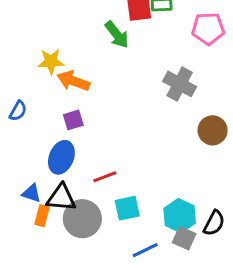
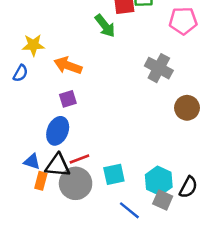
yellow star: (51, 62) -> (33, 45), moved
blue semicircle: (18, 111) -> (20, 73), moved
red line: (105, 177) -> (79, 159), moved
blue line: (145, 250) -> (129, 210), turned 65

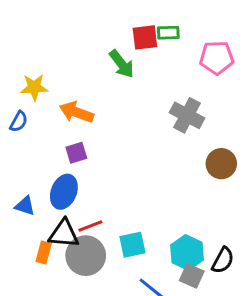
blue triangle: (32, 162) -> (25, 206), moved

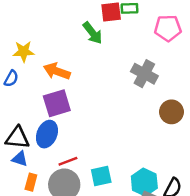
purple square: (76, 153) -> (57, 103), size x1.6
blue triangle: (25, 206) -> (20, 159), moved
black triangle: (64, 234) -> (17, 138), moved

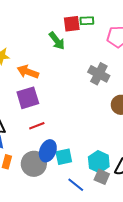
blue ellipse: (47, 134) -> (48, 151), moved
red line: (68, 161) -> (37, 126), moved

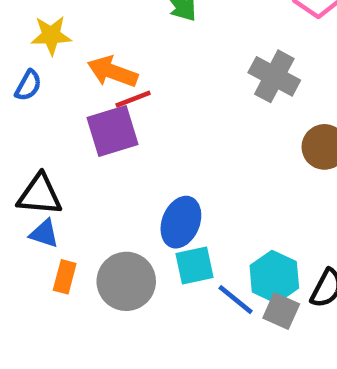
red line: (37, 126) -> (133, 99), moved
blue ellipse: (48, 151) -> (181, 222), moved
blue line: (76, 185) -> (236, 300), moved

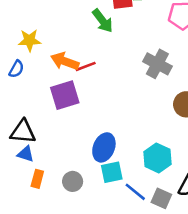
red line: (133, 99) -> (86, 66), moved
cyan hexagon: (274, 277) -> (157, 158), moved
gray circle: (126, 281) -> (73, 181), size x0.6

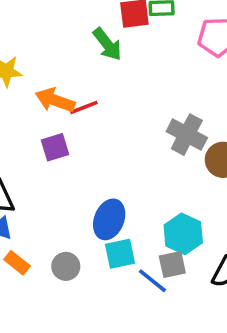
gray cross: (157, 64) -> (187, 135), moved
purple square: (65, 95) -> (55, 147), size x0.7
orange rectangle: (37, 179) -> (17, 263), turned -66
gray square: (161, 198) -> (172, 265), moved, turned -36

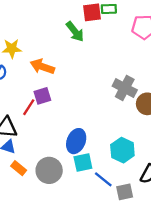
red line: (84, 107) -> (29, 107), moved, turned -36
gray square: (172, 265) -> (125, 192), moved
gray circle: (66, 266) -> (49, 170), size x1.5

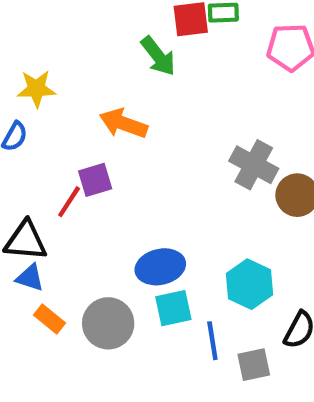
orange arrow: (42, 67) -> (123, 123), moved
blue ellipse: (76, 141) -> (160, 267), turned 55
blue line: (103, 179) -> (212, 341), turned 42

